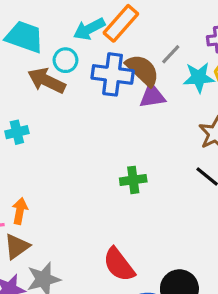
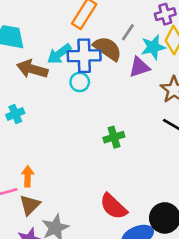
cyan arrow: (89, 29) -> (59, 54), moved
cyan circle: (65, 60) -> (80, 82), moved
purple triangle: (152, 96) -> (139, 67), moved

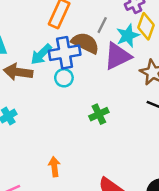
purple triangle: (139, 67) -> (118, 56), size x1.4
green cross: (114, 137) -> (99, 114), moved
orange arrow: (28, 176) -> (54, 167), moved

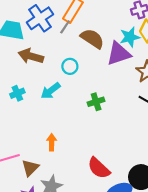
gray line: (102, 25) -> (65, 27), moved
blue cross: (65, 53) -> (40, 18), moved, turned -32
cyan arrow: (41, 54) -> (51, 91), moved

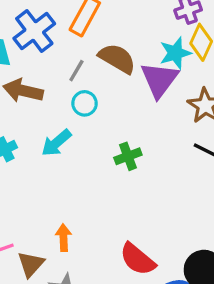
gray line: (65, 27) -> (76, 71), moved
purple triangle: (119, 54) -> (159, 80), turned -32
orange arrow: (52, 142) -> (63, 238), moved

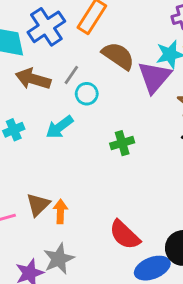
gray line: (76, 71) -> (71, 75), moved
brown triangle: (31, 264) -> (38, 205), moved

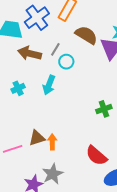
cyan arrow: (60, 127) -> (49, 85), turned -30
green cross: (122, 143) -> (104, 109), moved
brown triangle: (38, 205) -> (37, 138), turned 30

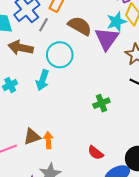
gray line: (55, 49) -> (43, 25), moved
cyan circle: (66, 62) -> (60, 55), size x1.6
red semicircle: (96, 156) -> (96, 153), size x0.7

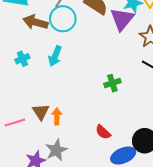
cyan circle: (60, 55) -> (63, 19), moved
brown triangle: (32, 137) -> (41, 112), turned -48

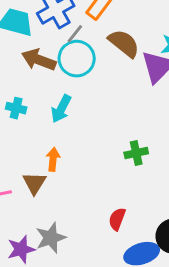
cyan cross: (22, 59) -> (16, 108), turned 32
orange arrow: (57, 116) -> (53, 159), moved
red semicircle: (103, 132) -> (117, 219), turned 63

